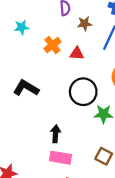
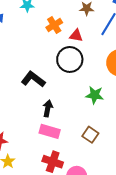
black L-shape: (26, 88) -> (33, 79), moved
black circle: (83, 92) -> (70, 59), moved

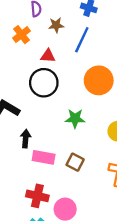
orange cross: (54, 25) -> (22, 35), moved
pink rectangle: (50, 131) -> (44, 157), moved

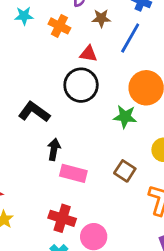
orange cross: (22, 35) -> (59, 26), turned -30
green star: (75, 118) -> (125, 117), moved
brown square: (75, 162) -> (125, 171), moved

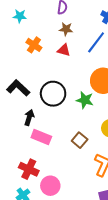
brown star: (101, 18) -> (66, 29), moved
orange cross: (59, 26) -> (34, 45), moved
black circle: (81, 85) -> (53, 94), moved

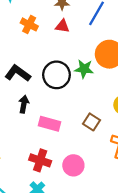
green star: (85, 100) -> (84, 69), moved
black arrow: (29, 117) -> (24, 104), moved
pink circle: (50, 186) -> (73, 165), moved

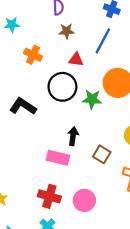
red triangle: (62, 26) -> (76, 60), moved
black circle: (56, 75) -> (62, 87), moved
black arrow: (24, 104) -> (73, 136), moved

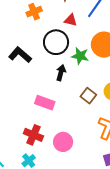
orange cross: (33, 55) -> (34, 12), turned 35
black arrow: (73, 136) -> (61, 73), moved
brown square: (102, 154) -> (88, 96), moved

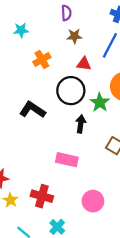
green star: (80, 56) -> (100, 102), turned 30
red cross: (33, 135) -> (42, 196), moved

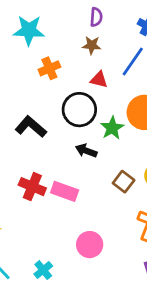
purple semicircle: (66, 13) -> (96, 17), moved
cyan star: (21, 30) -> (29, 30), size x1.6
black arrow: (81, 124) -> (86, 151), turned -84
red cross: (42, 196) -> (32, 187), moved

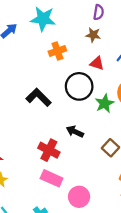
black arrow: (86, 151) -> (75, 132), moved
red cross: (32, 187) -> (49, 150), moved
pink rectangle: (65, 191) -> (52, 178), moved

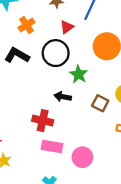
red triangle: (97, 63) -> (67, 27), turned -40
black L-shape: (39, 97) -> (17, 55), moved
green star: (105, 103) -> (79, 74), moved

